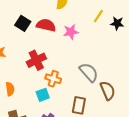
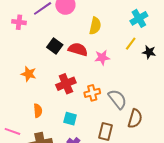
orange cross: (53, 79) -> (92, 93), moved, turned -35
brown semicircle: (108, 91) -> (135, 119), turned 36
cyan square: (43, 95) -> (70, 119), turned 32

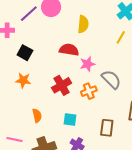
black square: (55, 46) -> (25, 53), moved
pink star: (102, 58) -> (87, 64), moved
gray semicircle: (117, 99) -> (111, 79), moved

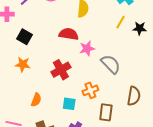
orange cross: (89, 91) -> (90, 90), moved
orange semicircle: (37, 116) -> (36, 100), turned 32

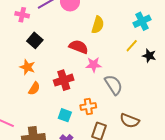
brown semicircle: (134, 96) -> (130, 121), turned 90
orange semicircle: (36, 100) -> (34, 88), moved

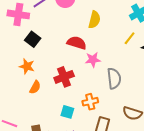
pink cross: (22, 15) -> (18, 14), size x1.5
gray semicircle: (114, 85) -> (114, 78), turned 30

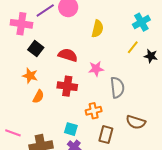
red semicircle: (77, 43) -> (68, 55), moved
red cross: (64, 77) -> (67, 86), turned 30
cyan square: (67, 112) -> (71, 129), moved

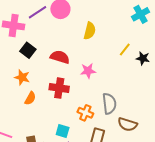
cyan cross: (141, 22) -> (141, 14), moved
gray semicircle: (117, 87) -> (109, 104), moved
orange cross: (94, 111) -> (85, 113), turned 35

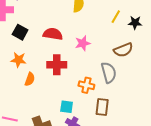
brown semicircle: (127, 124) -> (123, 50), moved, turned -30

